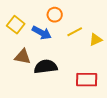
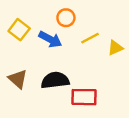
brown triangle: (23, 57) -> (18, 79), moved, turned 30
red rectangle: (87, 80) -> (84, 97), moved

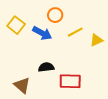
brown triangle: (18, 79) -> (22, 85), moved
black semicircle: (55, 80) -> (46, 67), size x0.7

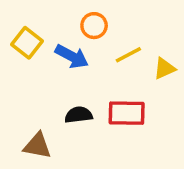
red rectangle: (70, 81) -> (127, 113), moved
brown triangle: (22, 85) -> (37, 146), turned -30

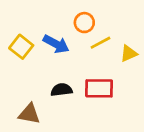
orange circle: (94, 26) -> (84, 23), moved
yellow square: (27, 43) -> (21, 47), moved

